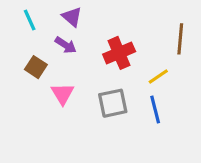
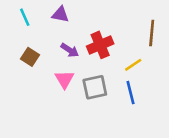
purple triangle: (72, 17) -> (60, 15), turned -30
purple arrow: (66, 45) -> (70, 50), moved
pink triangle: (63, 94) -> (64, 79), moved

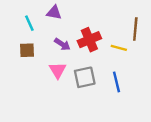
cyan line: (25, 17) -> (29, 23), moved
brown square: (30, 57) -> (27, 50), turned -35
yellow line: (133, 65) -> (119, 48), moved, turned 49

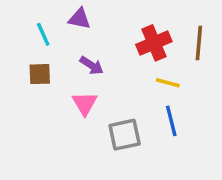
red cross: (89, 40) -> (154, 43), moved
yellow line: (119, 48) -> (168, 83), moved
gray square: (85, 77) -> (125, 135), moved

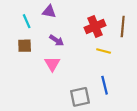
blue line: (171, 121) -> (105, 85), moved
gray square: (125, 135) -> (80, 97), moved

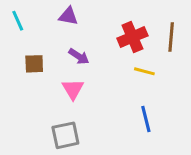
cyan line: (27, 21) -> (18, 21), moved
gray square: (80, 97) -> (65, 135), moved

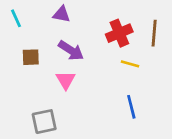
purple arrow: (79, 56) -> (71, 50), size x1.4
gray square: (65, 135) -> (44, 122), moved

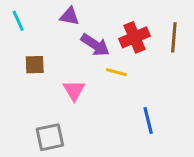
purple arrow: (71, 50) -> (95, 45), moved
yellow line: (130, 64) -> (116, 72), moved

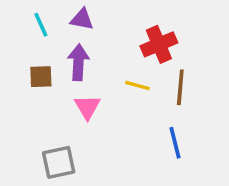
cyan line: (18, 21) -> (41, 25), moved
brown line: (174, 37) -> (180, 87), moved
purple arrow: (95, 45) -> (78, 62), moved, turned -120

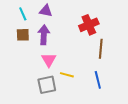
brown square: (41, 77) -> (23, 35), moved
yellow line: (137, 86) -> (67, 75), moved
gray square: (59, 162) -> (47, 85), moved

